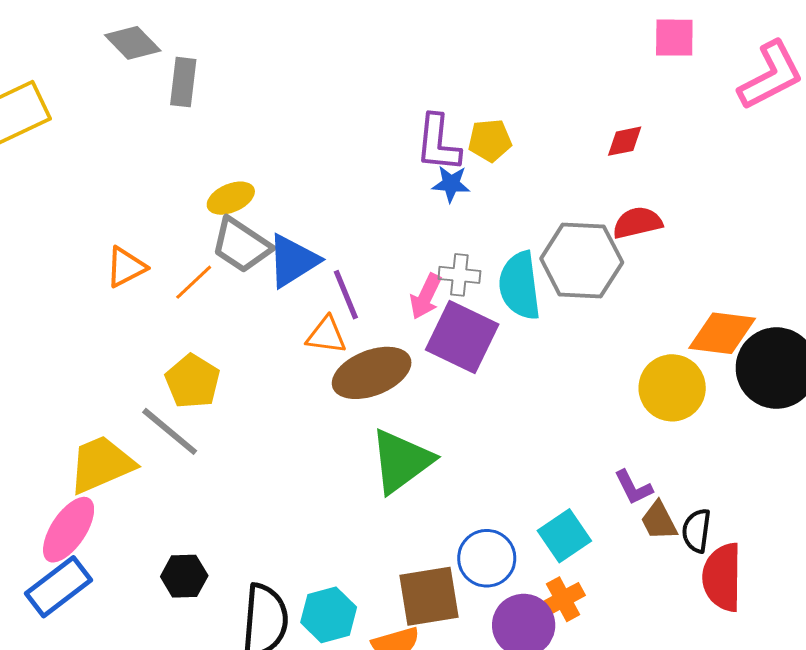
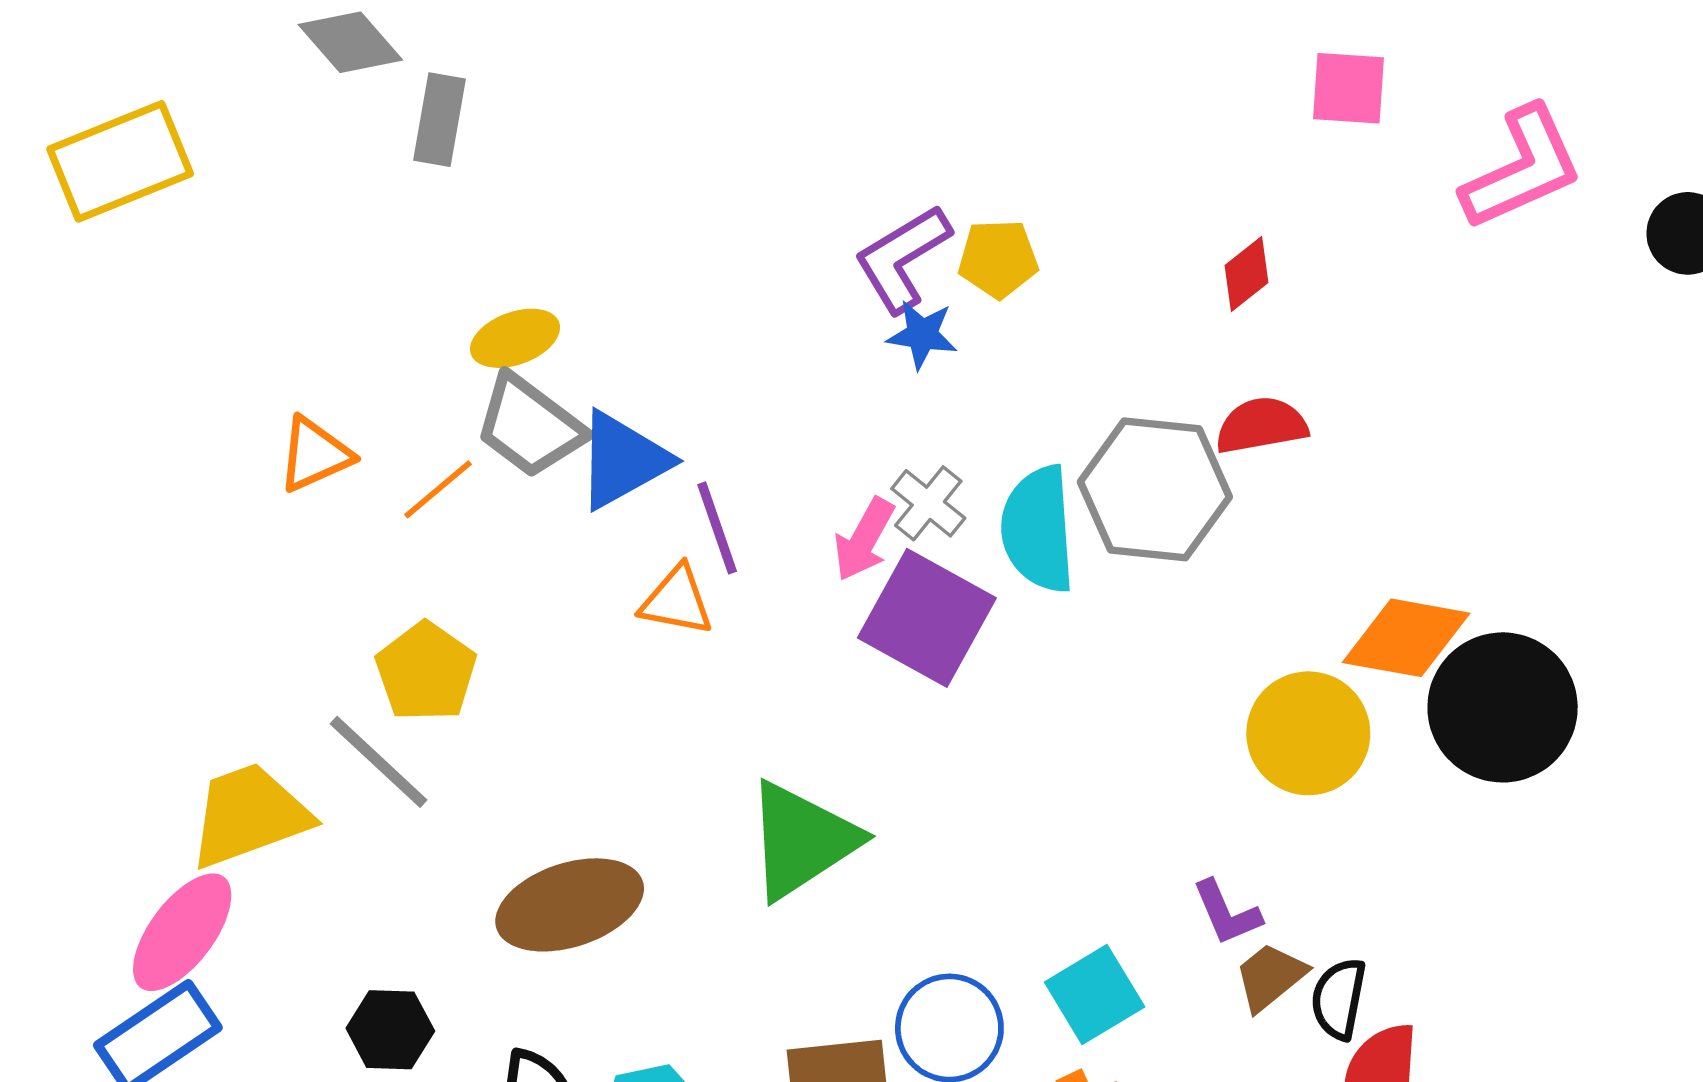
red diamond: (625, 141) -> (1246, 274), turned -30
purple L-shape: (438, 143) -> (902, 258), turned 50
gray cross: (459, 275) -> (928, 503), turned 30
brown ellipse: (372, 373) -> (570, 905), moved
brown trapezoid: (659, 521) -> (1270, 977), turned 75

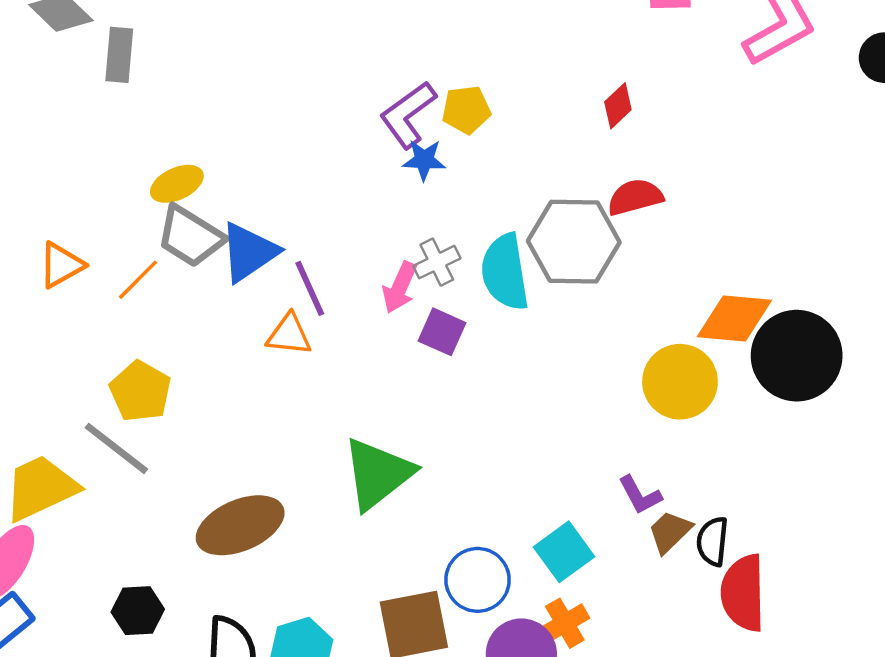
gray cross: (928, 503) -> (437, 262), turned 30
purple square: (927, 618) -> (442, 332), size x0.6

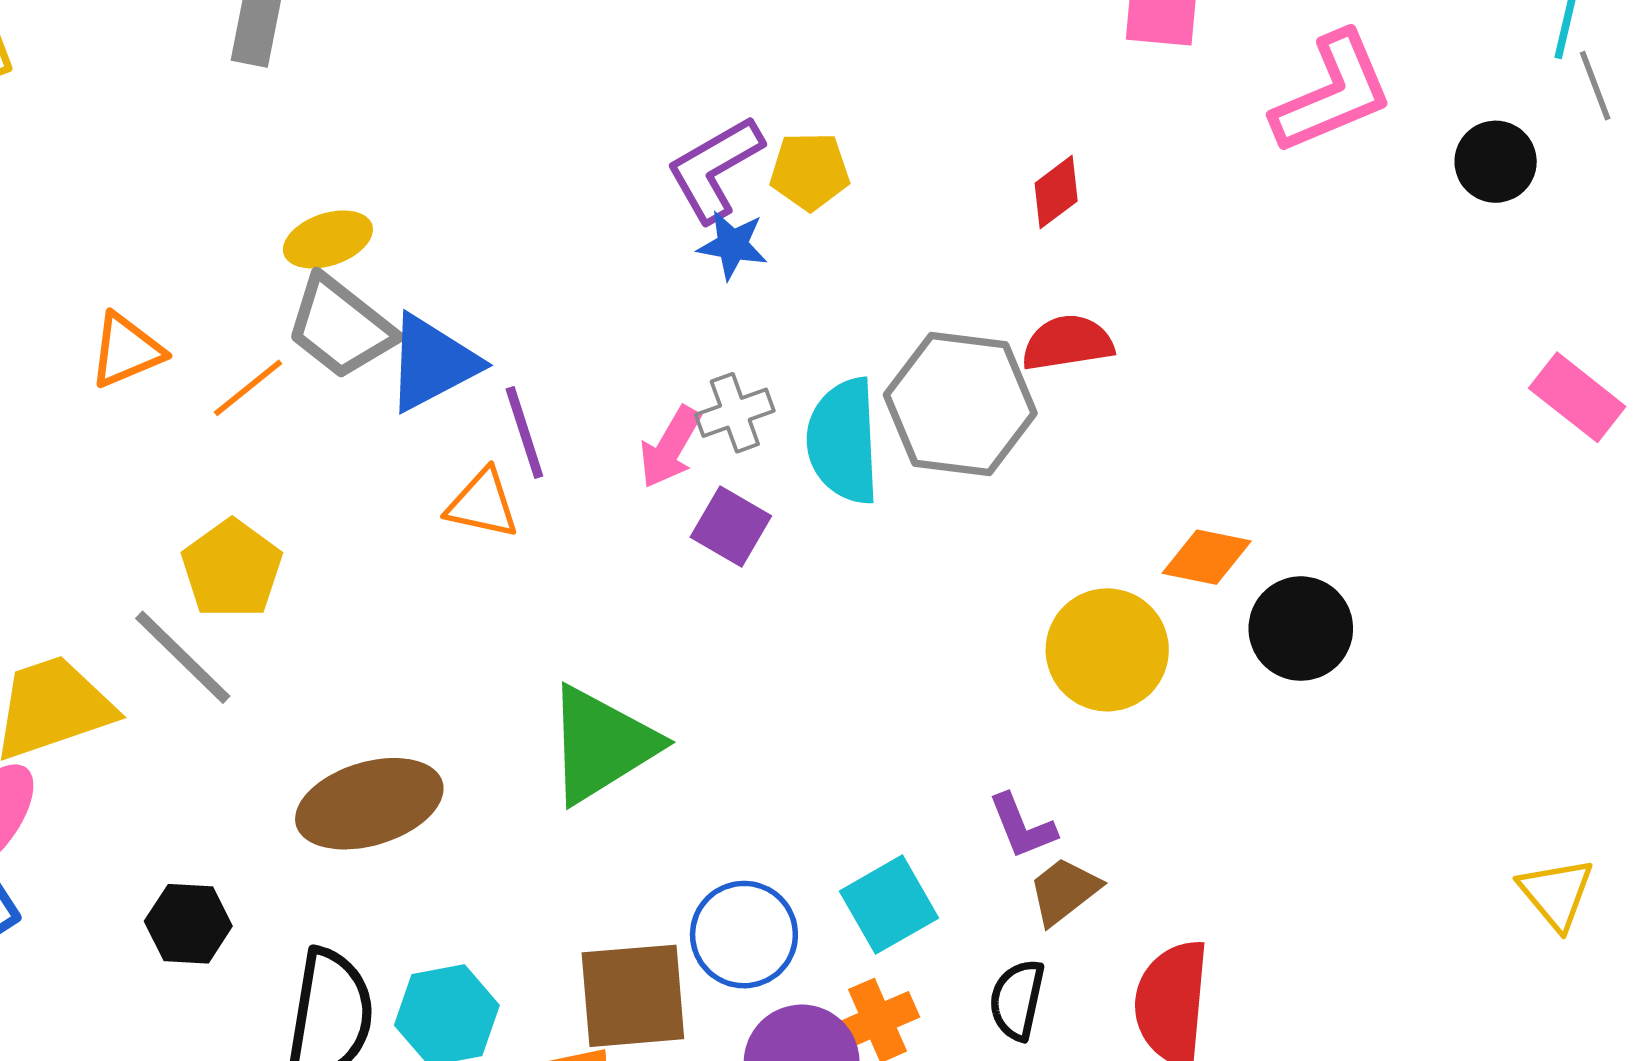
orange diamond: (734, 318) -> (1207, 557), size x0.7
black circle: (797, 356) -> (1301, 629), size x0.7
black semicircle: (713, 541) -> (1017, 1000), moved

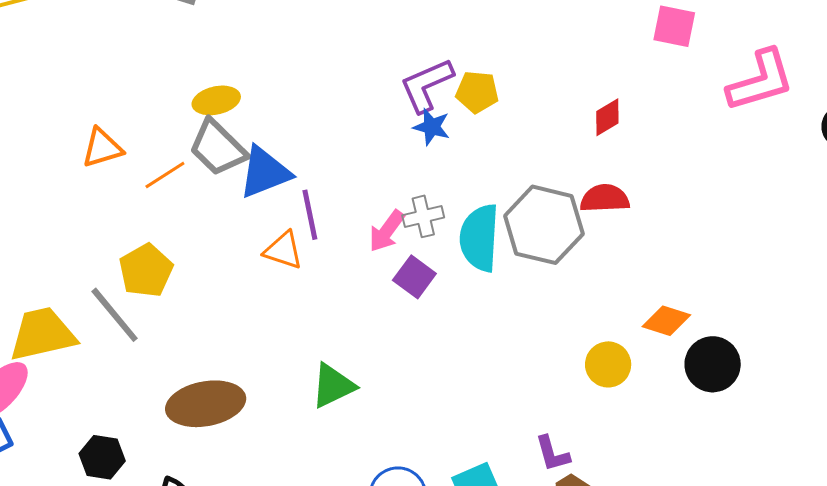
yellow circle: (1107, 650) -> (608, 364), size x0.7
green triangle: (602, 745) -> (333, 386), size x0.7

